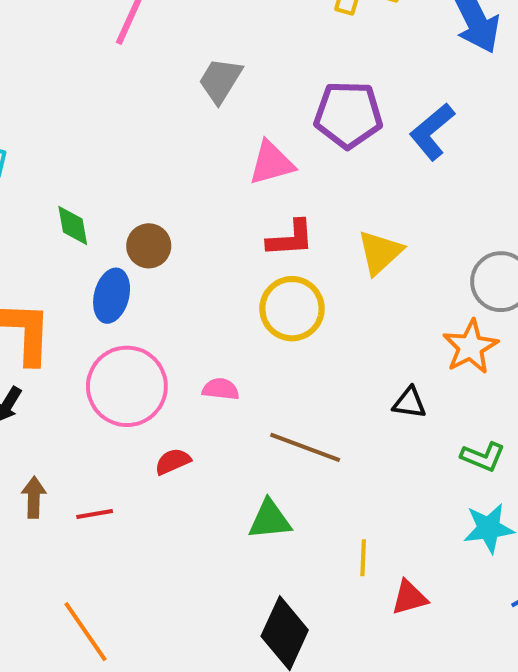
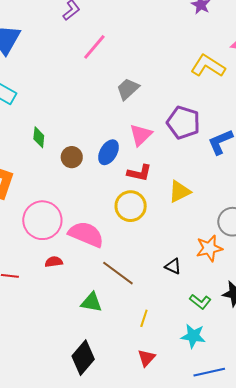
pink triangle: (271, 163) -> (141, 135), turned -45
blue ellipse: (112, 296) -> (109, 152), moved
pink semicircle: (221, 389) -> (86, 234), size x2.0
yellow line: (363, 558) -> (144, 318), moved
red triangle: (409, 598) -> (146, 358), turned -48

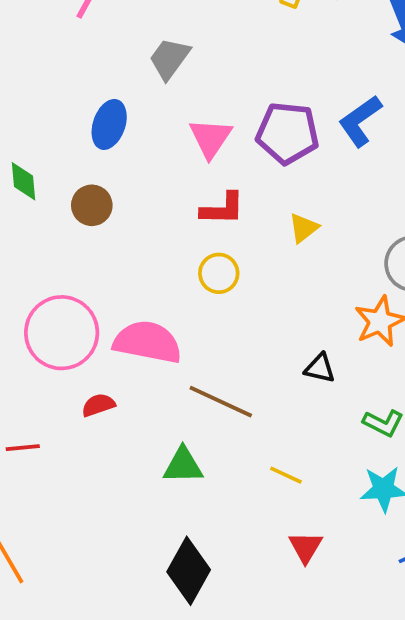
purple pentagon: (183, 123) -> (287, 133), moved
blue ellipse: (109, 152) -> (109, 124), moved
yellow triangle: (180, 192) -> (304, 228), size x0.7
yellow circle: (131, 206) -> (219, 273), size x0.7
yellow line: (144, 318) -> (286, 475), turned -72

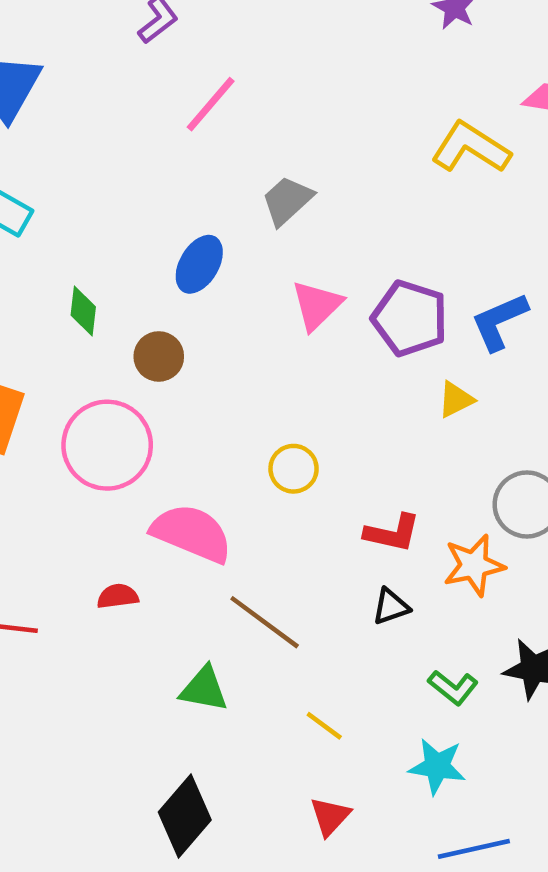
red L-shape: (222, 209) -> (392, 533), moved
yellow triangle: (304, 228) -> (456, 400), moved
pink circle: (62, 333) -> (107, 445), moved
black triangle: (320, 368) -> (391, 607), turned -44

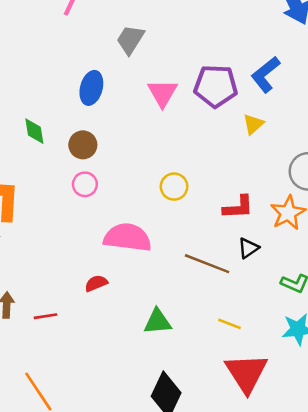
pink circle: (107, 445) -> (85, 184), moved, size x0.5
brown line: (265, 622) -> (207, 264), moved
red triangle: (330, 816) -> (246, 373), size x1.8

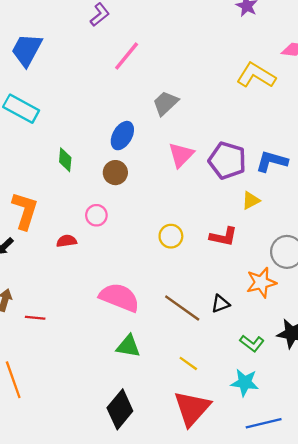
blue L-shape: (266, 75) -> (272, 161), turned 40
brown circle: (83, 145) -> (115, 173), moved
red L-shape: (238, 207) -> (223, 237), moved
pink semicircle: (127, 237) -> (119, 297), moved
red semicircle: (96, 283) -> (67, 241), moved

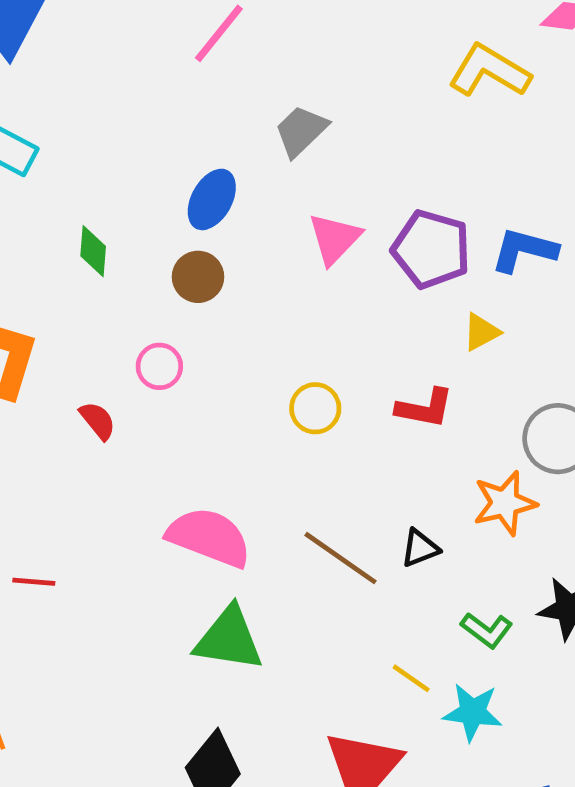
red semicircle: (67, 241) -> (98, 421), turned 60
green triangle: (128, 346) -> (229, 639), size x1.4
yellow line: (188, 363) -> (411, 678), moved

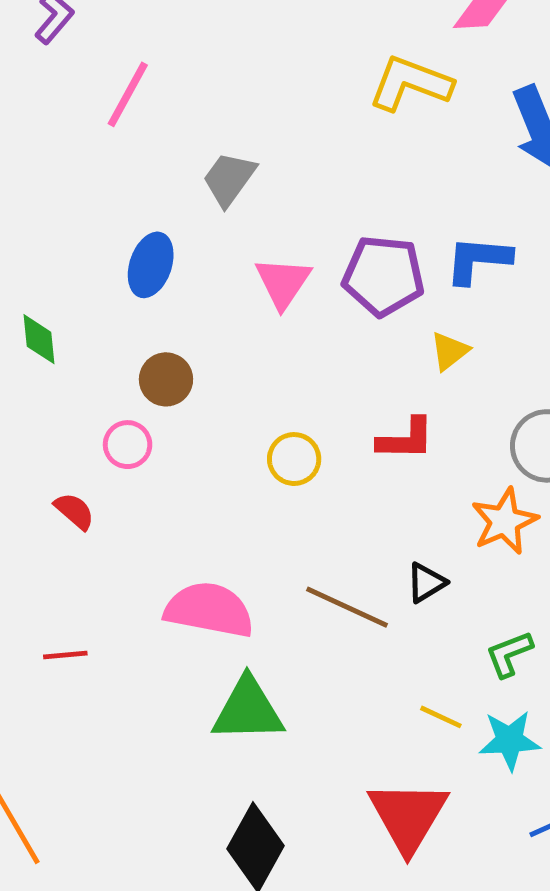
brown circle: (198, 277) -> (166, 379), moved
red line: (34, 582) -> (65, 655), moved
green L-shape: (487, 630) -> (509, 654), turned 132

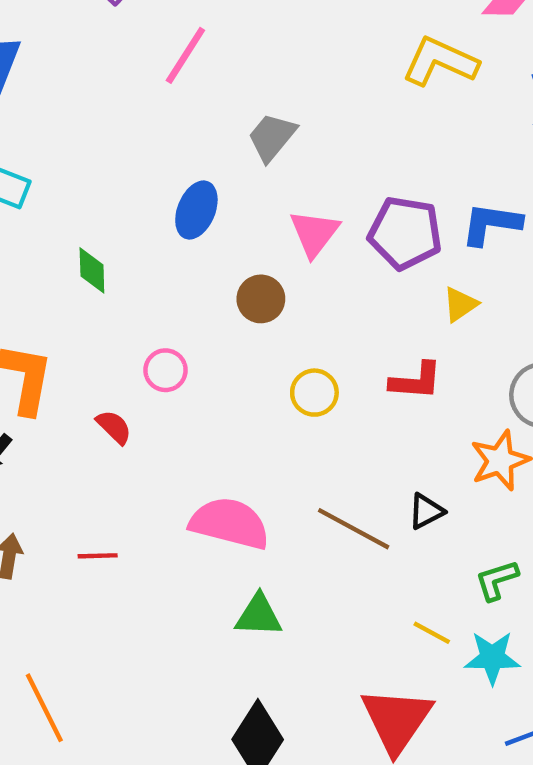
brown circle: (166, 379) -> (261, 299), moved
green triangle: (248, 710) -> (259, 615), size x0.7

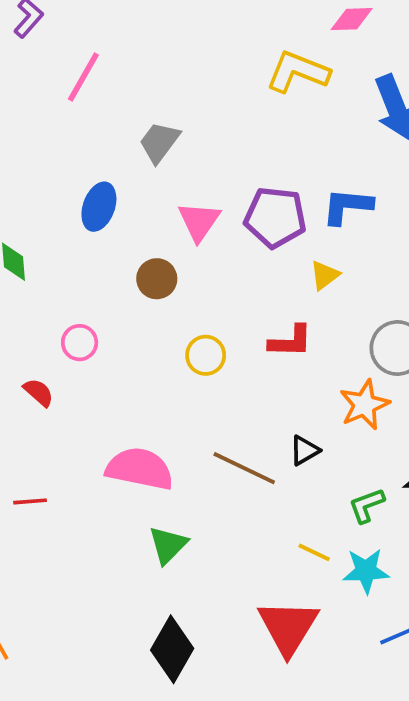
green triangle: (259, 615) -> (168, 545), turned -45

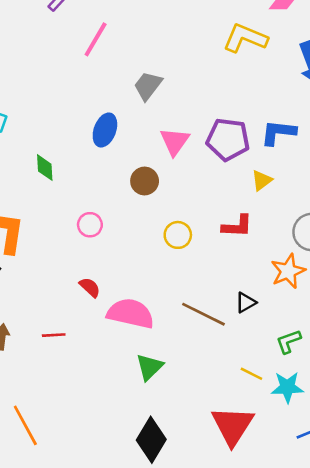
red semicircle: (39, 392) -> (90, 287), moved

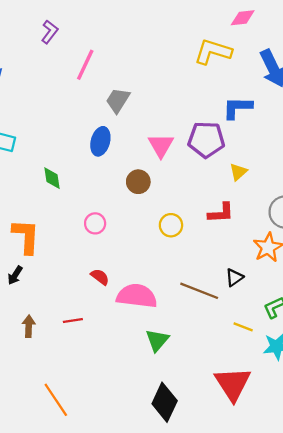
gray trapezoid: (148, 86) -> (118, 100), moved
blue L-shape: (278, 132) -> (237, 108), moved
yellow line: (251, 374) -> (243, 327), moved

